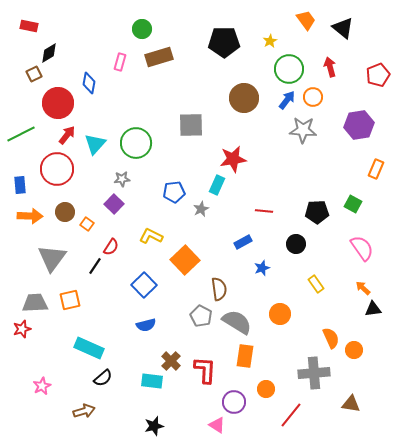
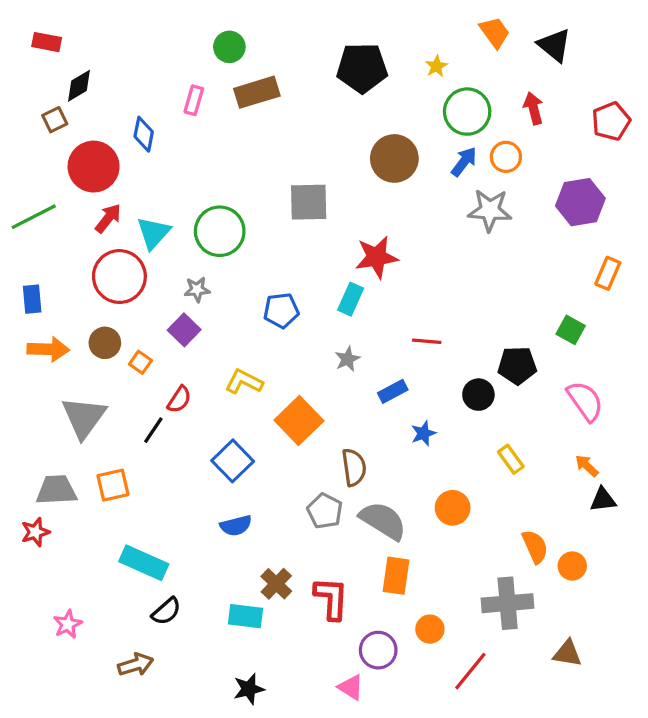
red circle: (57, 169) -> (119, 277), moved
gray star: (201, 209) -> (347, 359), moved
black pentagon: (317, 212) -> (517, 365), moved

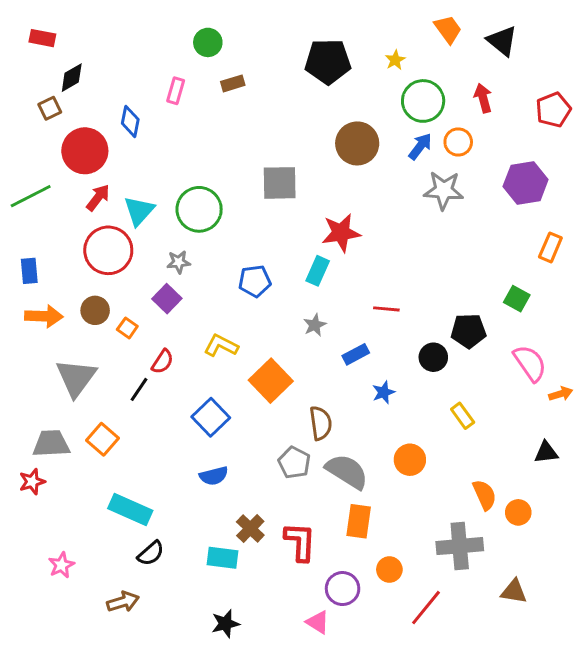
brown rectangle: (257, 92) -> (233, 83), size x0.6
orange arrow: (587, 466) -> (561, 394), moved, turned 120
orange square: (113, 485) -> (102, 439), turned -36

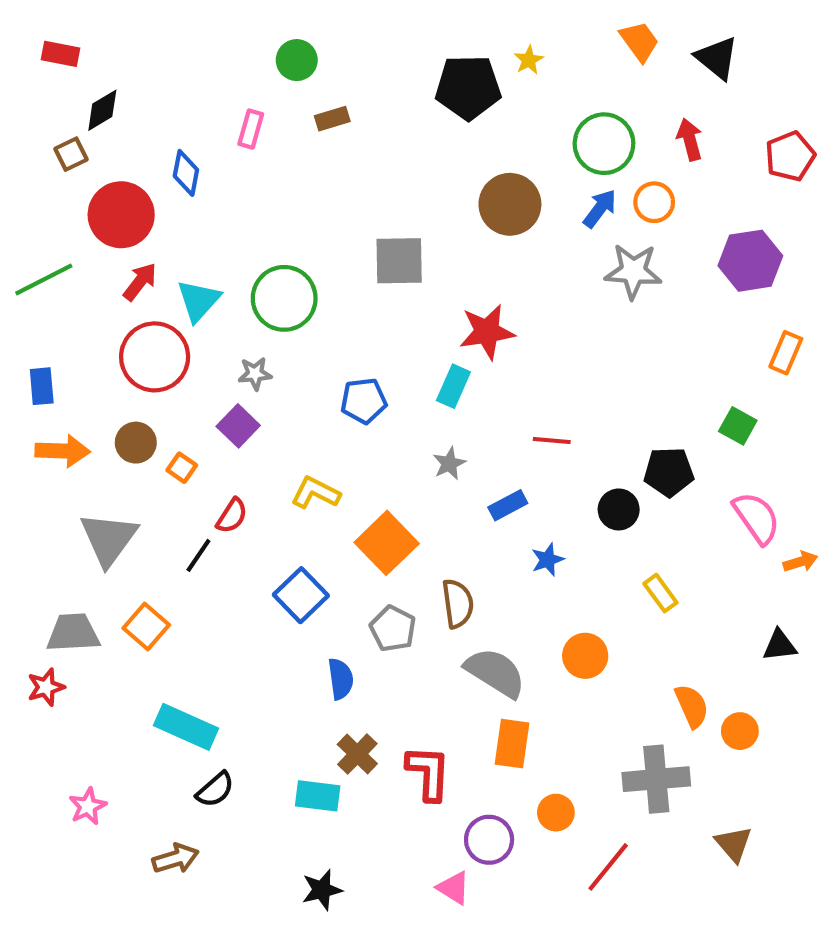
yellow star: (395, 60) -> (529, 60), moved
gray pentagon: (294, 463) -> (393, 629), moved
blue semicircle: (214, 476) -> (341, 679), moved, turned -84
brown triangle: (514, 591) -> (734, 844), turned 40

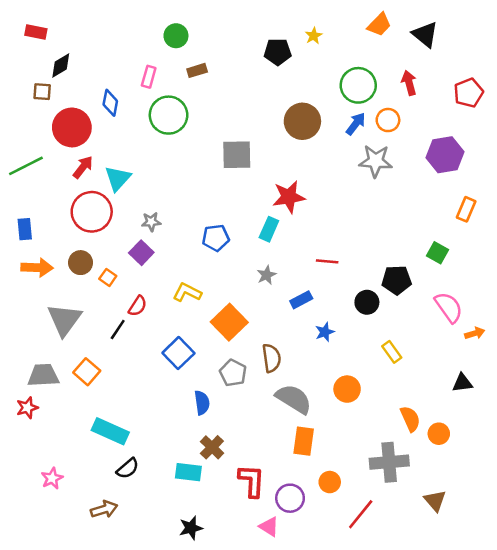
orange trapezoid: (640, 41) -> (379, 25), turned 80
black pentagon: (468, 87) -> (278, 52), size x0.7
brown square: (71, 154) -> (42, 92), turned 30
green circle: (284, 298) -> (169, 115), moved
red L-shape: (428, 773) -> (252, 481), moved

